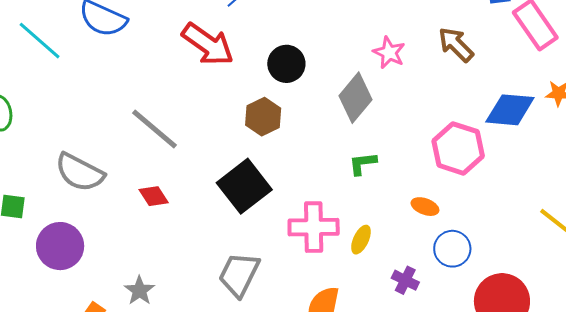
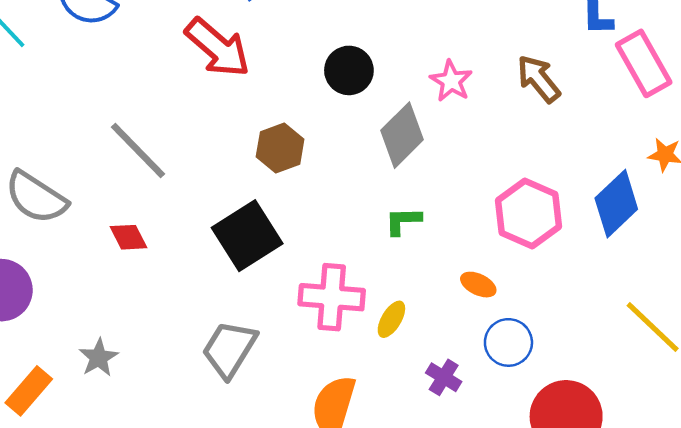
black circle: (286, 64) -> (349, 70), moved
blue diamond: (510, 110) -> (616, 204), moved, turned -54

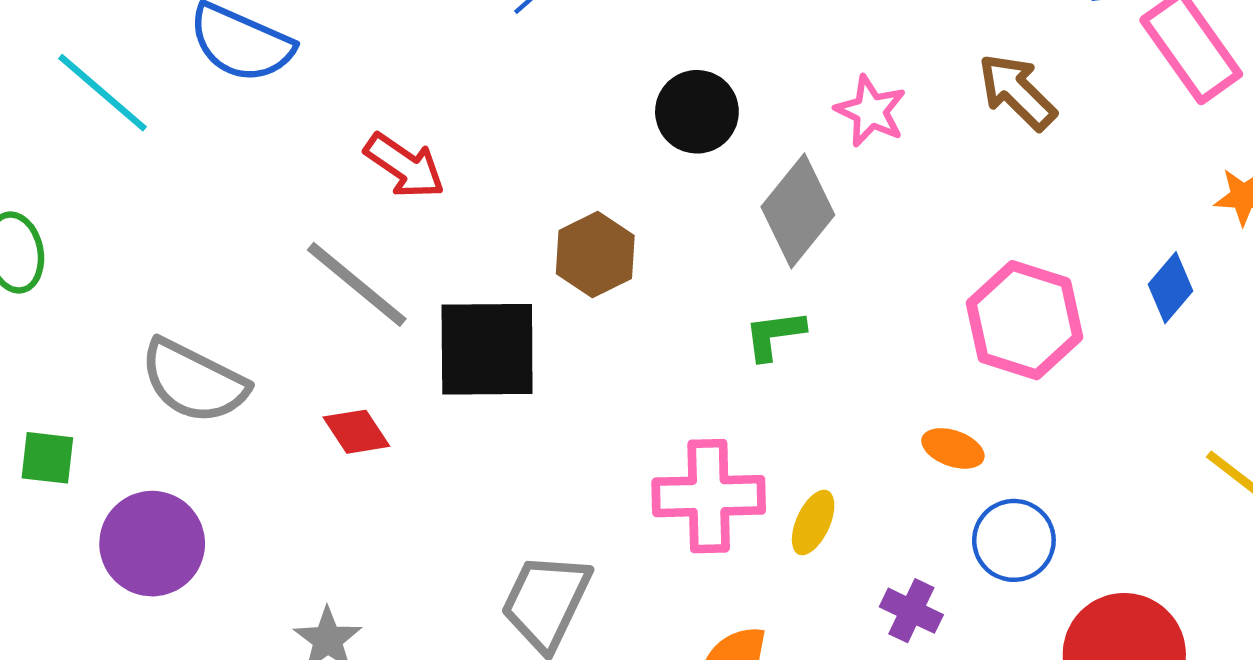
red arrow: (218, 48) -> (405, 166), moved, size x0.7
blue diamond: (616, 204) -> (1170, 288), size x0.6
green L-shape: (403, 221) -> (774, 335), moved
black square: (247, 236) -> (487, 349), moved, turned 38

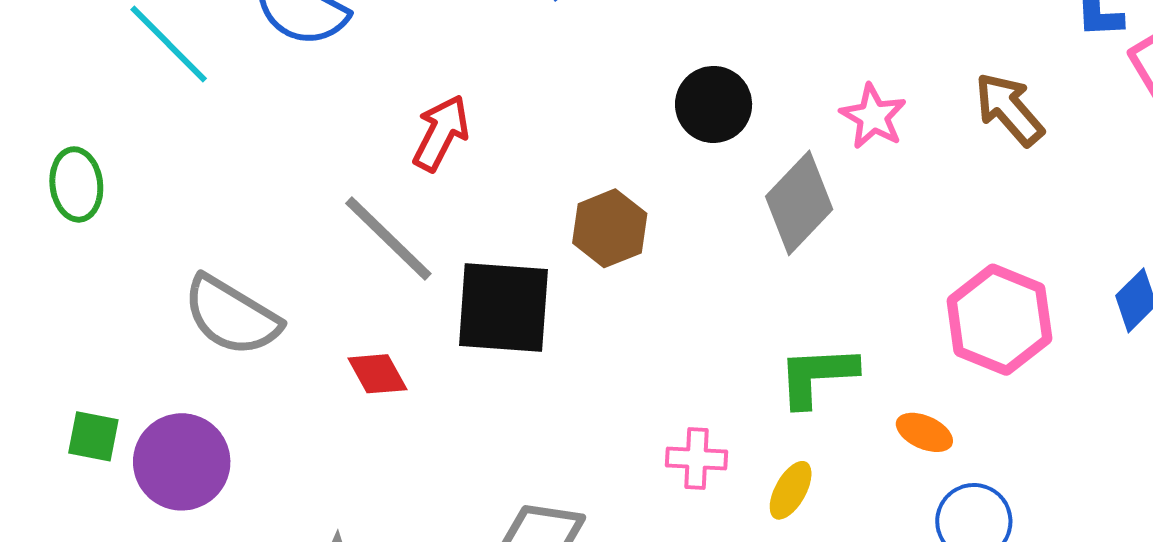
red arrow: (405, 166) -> (441, 133), turned -102
green L-shape: (774, 335) -> (817, 376), moved, size x1.4
green square: (47, 458) -> (93, 436), moved
pink cross: (709, 496) -> (697, 458), size x0.6

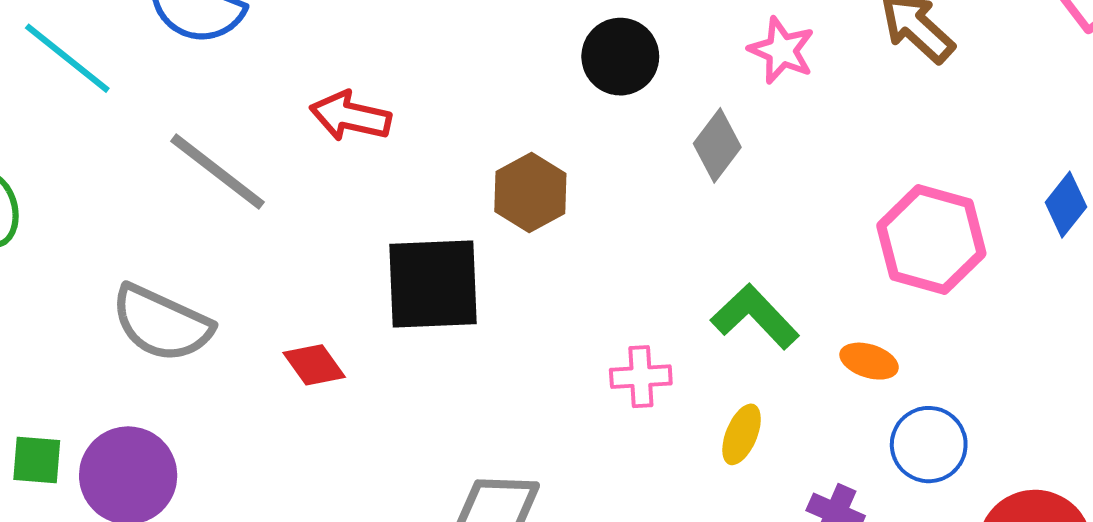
red arrow: (441, 133) -> (350, 116), turned -98
gray diamond: (799, 203) -> (717, 145), size x0.7
gray line: (388, 238) -> (217, 172), moved
green L-shape: (817, 376) -> (755, 317), turned 56
pink cross: (697, 458) -> (641, 377), moved

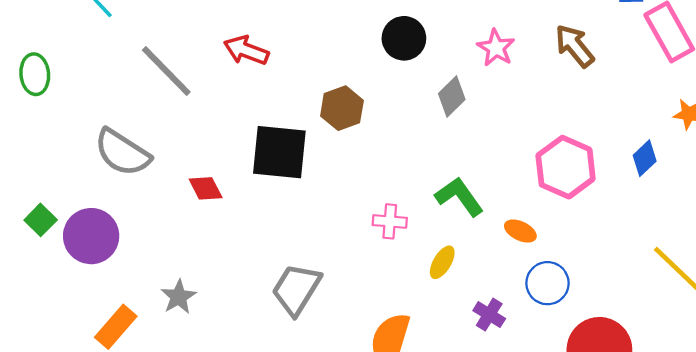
green square: (37, 460) -> (41, 220), turned 32

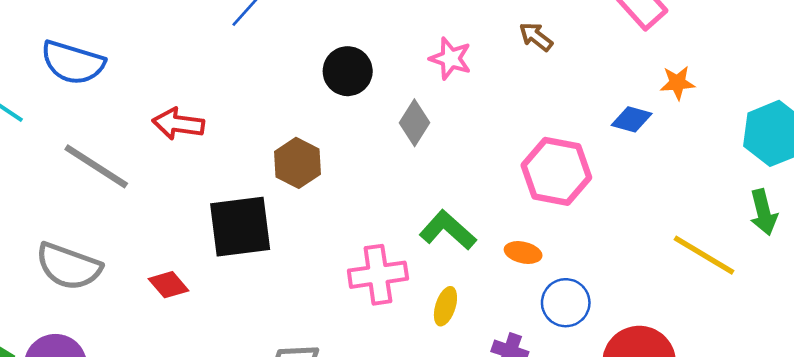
brown arrow: (575, 46) -> (536, 37), size x0.7
blue diamond: (645, 158) -> (632, 119), moved, turned 72
pink cross: (390, 221) -> (378, 275), size x1.5

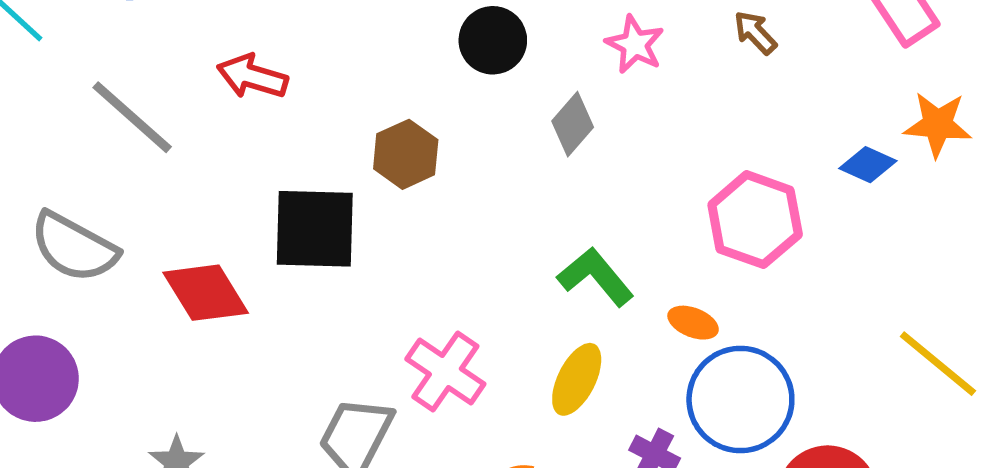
orange star: (677, 83) -> (938, 124), size x1.4
pink cross: (378, 275) -> (445, 372), moved, turned 34
red diamond: (168, 285) -> (206, 293), size x1.6
blue circle: (566, 303) -> (740, 399), size x1.6
yellow ellipse: (445, 306) -> (577, 379), size x1.4

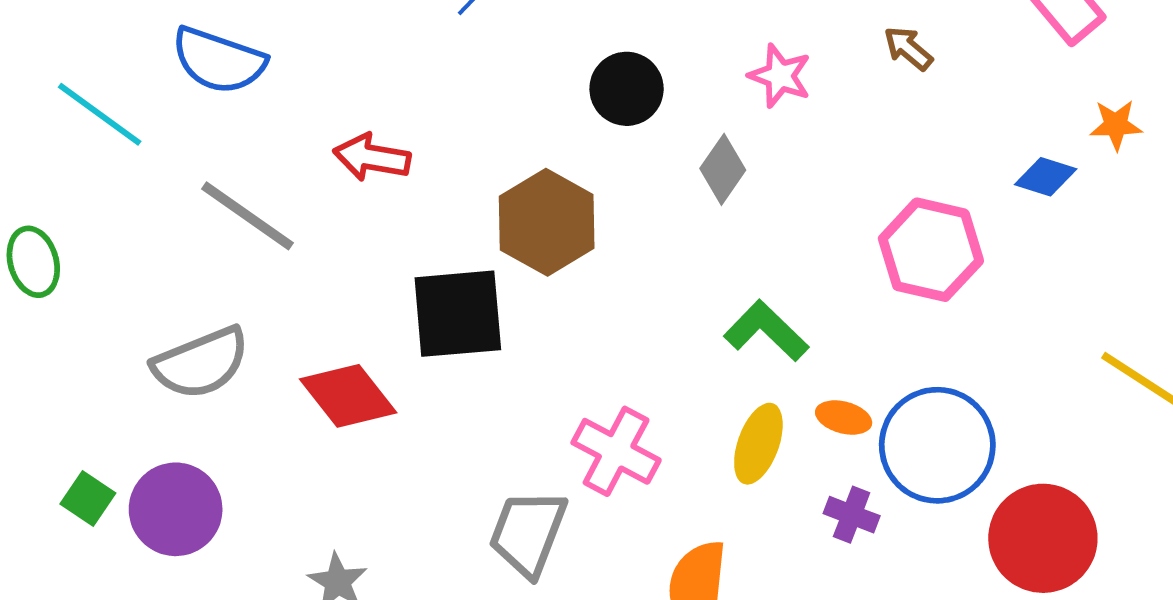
orange star: (938, 124) -> (1116, 125), size x0.7
brown hexagon: (406, 154) -> (547, 222), size x1.4
gray semicircle: (74, 247) -> (201, 363), turned -44
orange ellipse: (693, 323) -> (844, 417), moved

